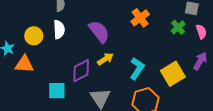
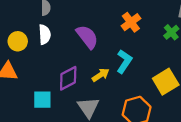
yellow arrow: (105, 59) -> (101, 75), moved
cyan L-shape: (137, 68) -> (124, 61), moved

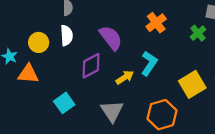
purple diamond: (68, 78) -> (91, 66), moved
cyan square: (42, 100) -> (64, 103), turned -36

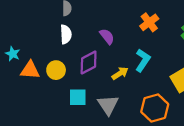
purple semicircle: (111, 38) -> (107, 36), size x0.7
yellow circle: (39, 42) -> (56, 70), moved
cyan square: (64, 103) -> (78, 97), moved, turned 36

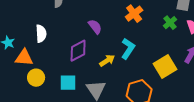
white semicircle: (66, 34) -> (41, 34), moved
yellow circle: (56, 70) -> (36, 78), moved

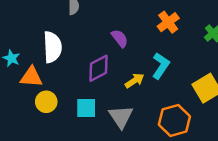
white semicircle: (41, 34) -> (52, 47), size x1.4

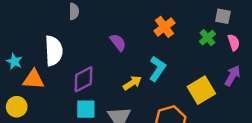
purple diamond: (98, 68) -> (83, 79), moved
yellow circle: (46, 102) -> (17, 107), moved

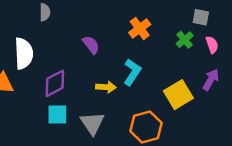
yellow arrow: (132, 83) -> (106, 87), turned 36

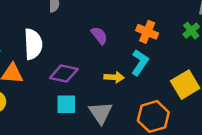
orange cross: (140, 28) -> (147, 32), moved, turned -30
purple diamond: (55, 83) -> (64, 74), turned 40

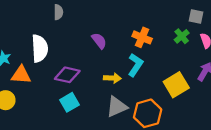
cyan square: (66, 104) -> (69, 102), turned -30
gray triangle: (101, 113) -> (117, 107), moved, turned 40

